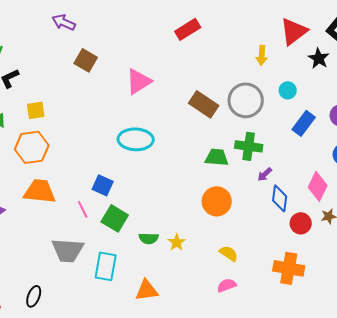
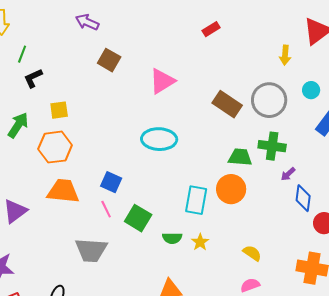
red rectangle: (188, 29) -> (211, 29), size x0.7
blue square: (103, 185) -> (111, 182), moved
orange circle: (217, 201) -> (231, 189), moved
cyan rectangle: (106, 266) -> (196, 200), moved

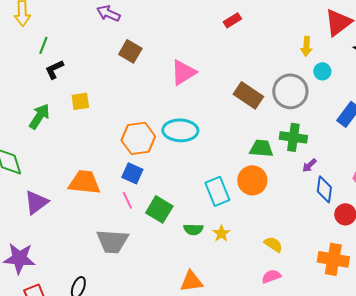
cyan circle: (311, 90) -> (322, 71), moved
orange hexagon: (55, 147) -> (138, 138), moved
cyan rectangle: (196, 200) -> (217, 191), turned -32

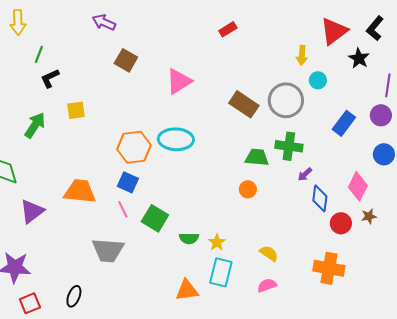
orange circle: (252, 180) -> (248, 189), size x0.6
cyan rectangle: (217, 191) -> (221, 272), moved, turned 36

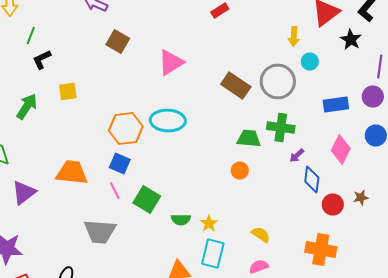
blue rectangle: (344, 123) -> (336, 104), turned 45
pink diamond: (358, 186) -> (341, 150), moved

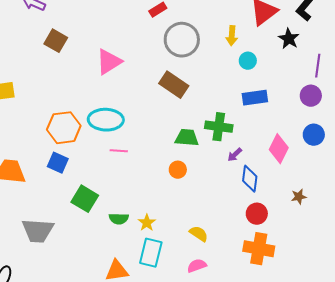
gray circle: (278, 82) -> (182, 40), moved
blue rectangle: (336, 104) -> (255, 98), moved
pink line: (115, 190) -> (119, 151), moved, turned -60
red circle: (333, 204) -> (257, 214), moved

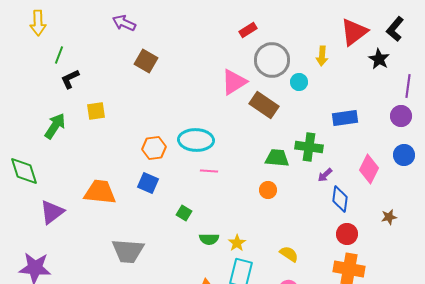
cyan circle: (248, 61) -> (299, 82), moved
pink triangle: (109, 62) -> (234, 82), moved
orange hexagon: (64, 128) -> (154, 148), size x0.7
green square: (85, 199) -> (184, 213), moved, size x0.6

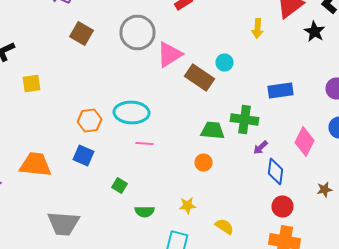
gray circle: (272, 60) -> (138, 32), moved
cyan circle: (299, 82) -> (224, 62), moved
yellow star: (237, 243) -> (188, 206), moved, turned 30

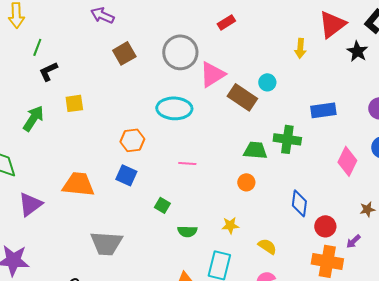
brown square: (82, 34) -> (124, 53), turned 30
cyan ellipse: (132, 112) -> (174, 108), moved
purple arrow: (260, 148) -> (353, 241), moved
blue diamond: (276, 172) -> (299, 203), moved

